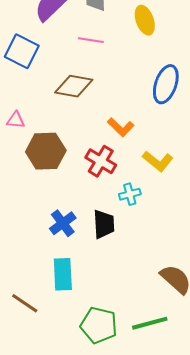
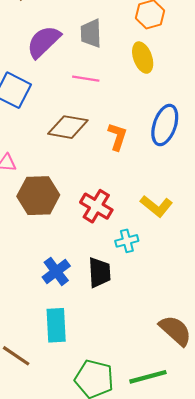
orange L-shape: (121, 127) -> (117, 137), moved, turned -116

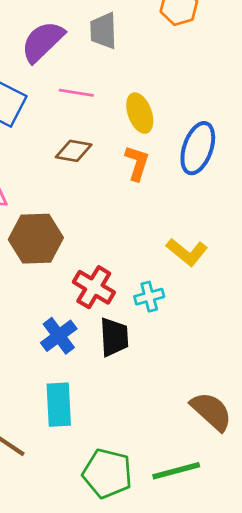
yellow ellipse: (143, 58) -> (140, 113), moved
pink line: (86, 79) -> (76, 93), moved
brown diamond: (68, 127) -> (74, 151), size x0.7
red cross: (96, 206) -> (94, 287), moved

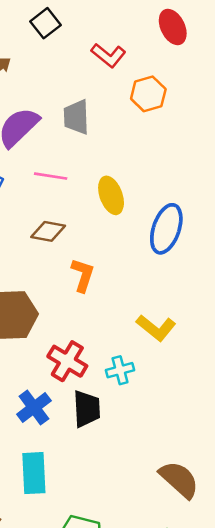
orange L-shape: (137, 163) -> (83, 275), moved

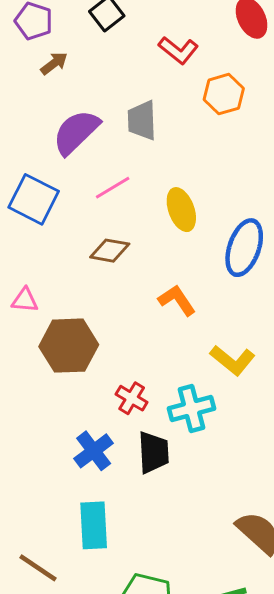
pink line: (51, 176) -> (113, 188), turned -40
orange L-shape: (83, 275) -> (177, 300), moved, turned -52
red cross: (67, 361) -> (132, 398), size x0.7
cyan cross: (120, 370) -> (192, 408), size x1.4

